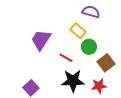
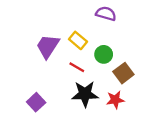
yellow rectangle: (78, 31) -> (78, 40), moved

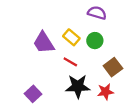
purple trapezoid: (48, 46) -> (44, 43), turned -65
green circle: (104, 54) -> (95, 41), moved

